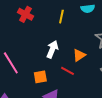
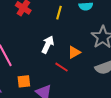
orange square: (40, 77) -> (24, 81), moved

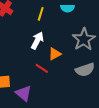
white arrow: (48, 45) -> (37, 41), moved

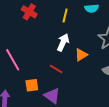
red line: (42, 68) -> (56, 69), moved

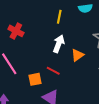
red cross: (29, 12) -> (16, 31), moved
orange square: (32, 85) -> (35, 79), moved

